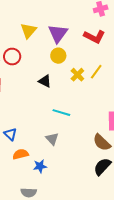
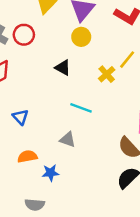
yellow cross: (77, 75) -> (107, 74), moved
blue triangle: (10, 134) -> (20, 117), moved
gray triangle: (52, 139) -> (68, 140), turned -32

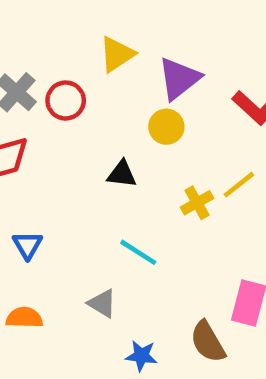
black triangle: (63, 68) -> (122, 174), turned -35
blue star: (51, 173) -> (141, 356), moved

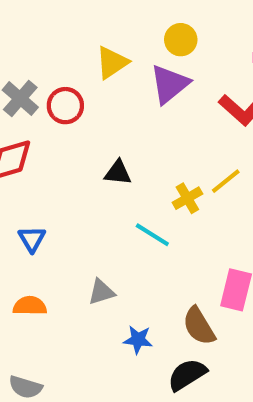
yellow circle: (166, 127) -> (181, 40), moved
cyan line: (138, 252) -> (152, 235), moved
gray triangle: (102, 303) -> (101, 292), turned -48

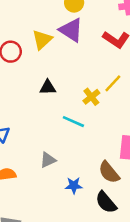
yellow triangle: (112, 62) -> (42, 40), moved
purple triangle: (170, 84) -> (71, 30), turned -40
black semicircle: (187, 375) -> (106, 202), turned -90

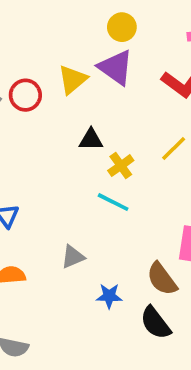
black triangle: (48, 87) -> (91, 140), moved
yellow cross: (91, 97) -> (121, 166), moved

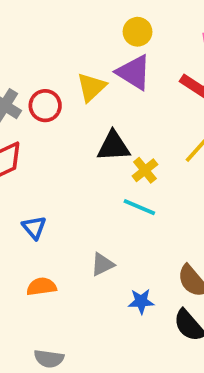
black triangle: (91, 140) -> (114, 146), size x1.4

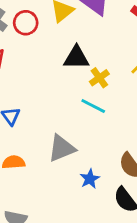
gray triangle: (102, 264) -> (62, 148), size x1.5
blue star: (141, 301) -> (90, 179), turned -30

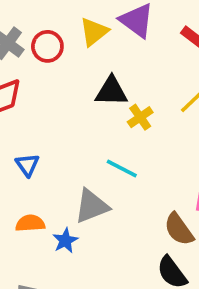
cyan line: (93, 106) -> (122, 168), moved
blue star: (90, 179) -> (65, 241), moved

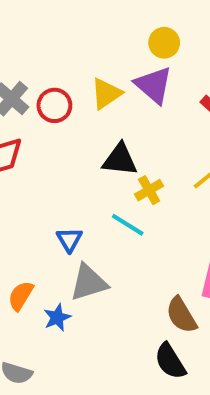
blue triangle: (27, 165) -> (69, 240), moved
cyan line: (122, 168) -> (128, 225), moved
orange semicircle: (30, 223) -> (21, 296), turned -60

